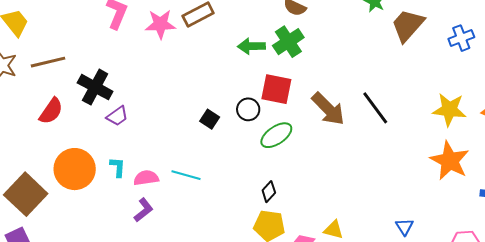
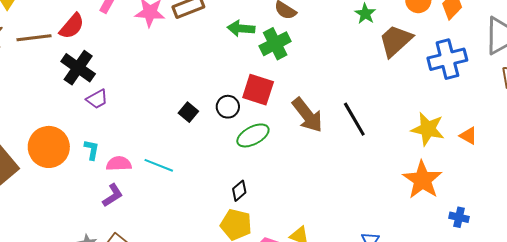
blue cross: (461, 38) -> (447, 59), size x1.5
green arrow: (251, 46) -> (241, 28), moved
red semicircle: (51, 111) -> (72, 26), moved

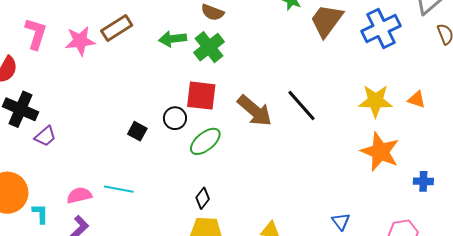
cyan L-shape: (92, 150) -> (40, 214), moved

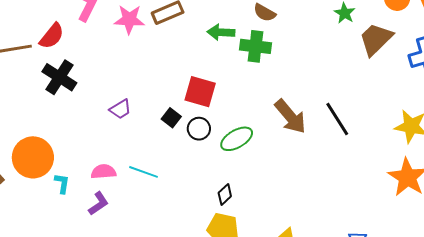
green cross: (209, 47) -> (255, 46), turned 36
red square: (201, 96) -> (200, 92), moved
black circle: (175, 118) -> (199, 129), moved
purple trapezoid: (45, 136) -> (120, 109), moved

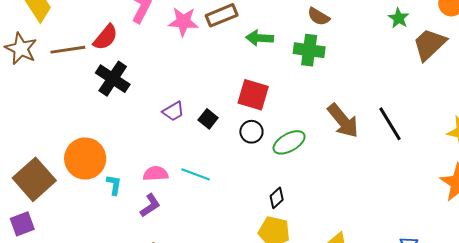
green arrow: (221, 32) -> (260, 38), moved
black square: (171, 118) -> (208, 119), moved

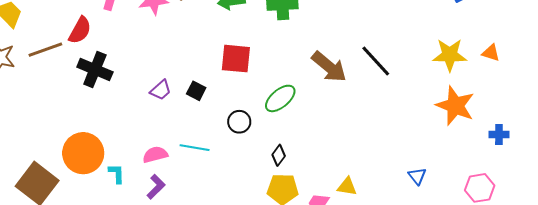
black circle: (251, 132) -> (239, 122), moved

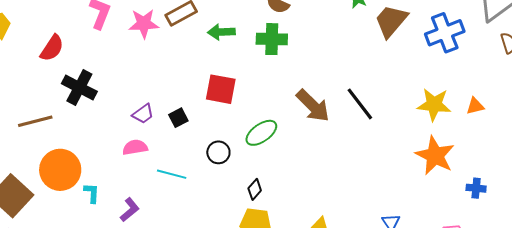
red semicircle: (80, 30) -> (52, 48), moved
brown line: (45, 50) -> (35, 121), moved
orange triangle: (491, 53) -> (475, 106), turned -36
black square: (196, 91) -> (178, 118), turned 30
pink semicircle: (155, 155) -> (135, 147), moved

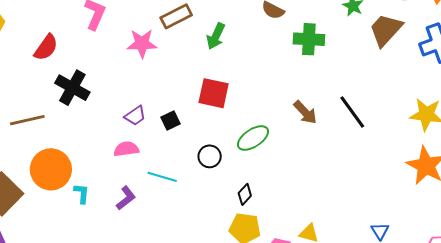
pink star: (144, 24) -> (142, 43), moved
green arrow: (221, 32) -> (216, 36), turned -64
green cross: (272, 39) -> (309, 39), moved
brown arrow: (313, 106) -> (305, 112), size x0.7
purple L-shape: (130, 210) -> (126, 198), moved

